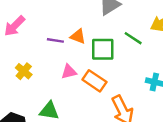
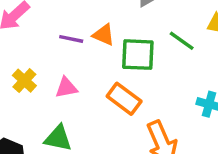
pink triangle: (69, 72) -> (66, 88), moved

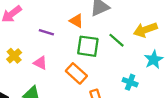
orange triangle: (104, 35) -> (76, 21), moved
pink triangle: (66, 88) -> (40, 63), turned 32

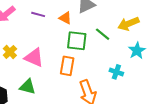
purple line: (46, 32) -> (38, 14), moved
pink triangle: (40, 63) -> (34, 58), size x1.5
orange rectangle: (76, 73) -> (67, 66), turned 60

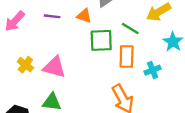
orange rectangle: (67, 66) -> (127, 57), moved
cyan cross: (116, 72) -> (153, 70), turned -32

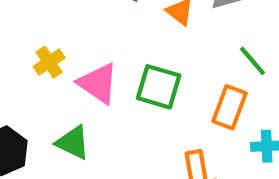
green square: (101, 40) -> (159, 87), moved

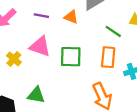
pink triangle: (98, 83) -> (40, 46), moved

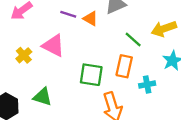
purple line: (41, 16) -> (68, 14), moved
green square: (71, 57) -> (91, 75), moved

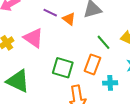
green triangle: (43, 97) -> (18, 81), size x1.4

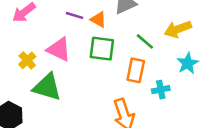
green square: (63, 68) -> (102, 49), moved
green triangle: (18, 81) -> (47, 87), moved

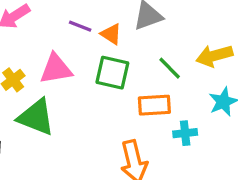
pink triangle: (59, 49) -> (56, 69), turned -40
orange rectangle: (136, 70) -> (154, 105), turned 70

